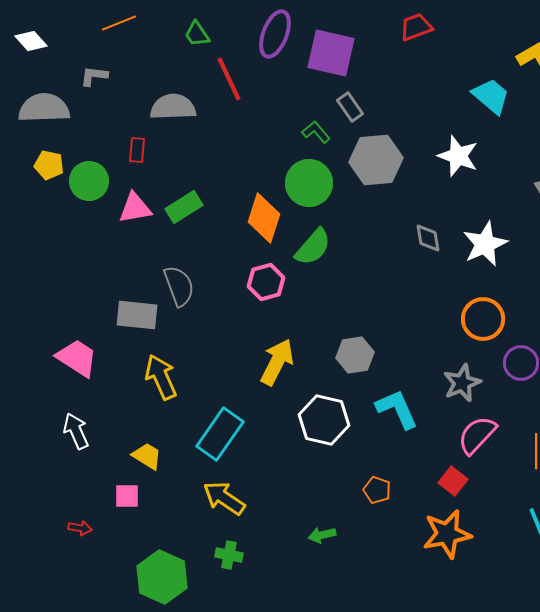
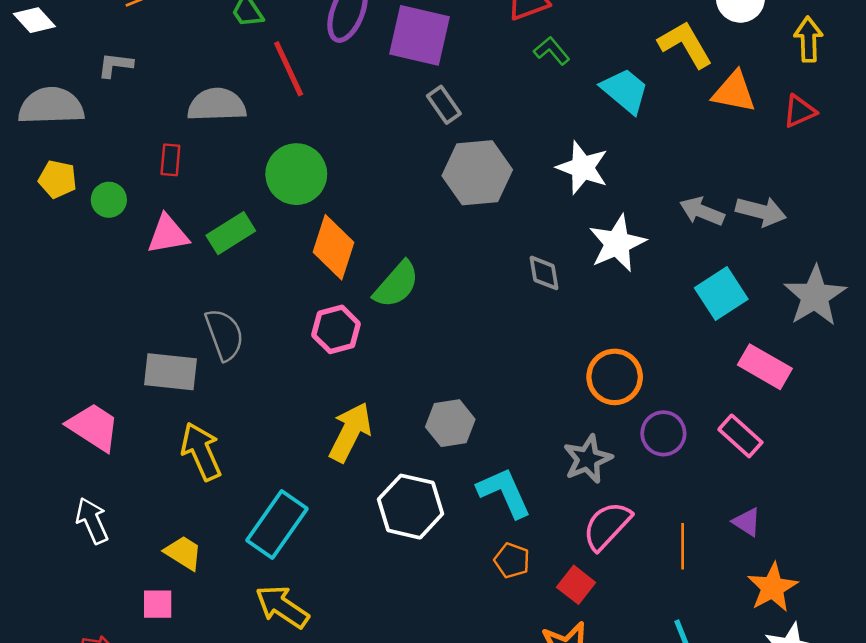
green L-shape: (316, 132) -> (552, 51), moved
green circle: (89, 181) -> (109, 200), size x0.7
green circle: (309, 183) -> (296, 174), moved
white star: (485, 244) -> (617, 243), moved
orange pentagon: (377, 490) -> (512, 560), moved

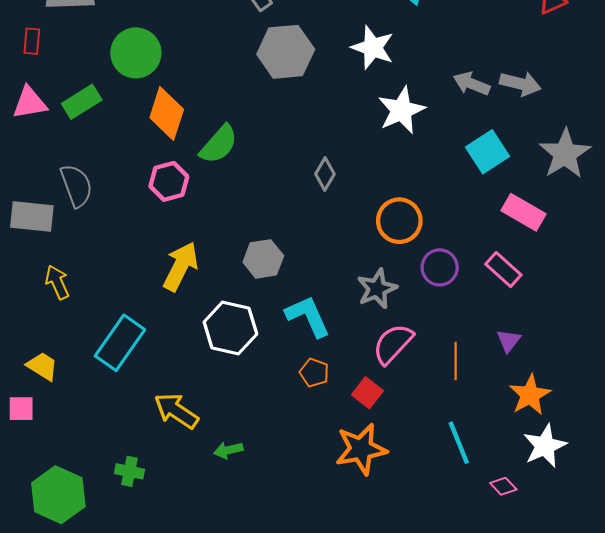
gray diamond: (544, 273) -> (325, 174), moved, turned 40
yellow arrow: (201, 451) -> (57, 282), size x0.7
purple triangle: (747, 522) -> (509, 341), turned 35
yellow arrow: (282, 607) -> (176, 411), moved

